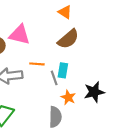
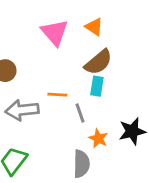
pink triangle: (20, 35) -> (55, 32), moved, turned 35
cyan rectangle: (63, 70) -> (97, 86), moved

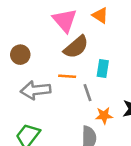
brown semicircle: (98, 62) -> (76, 47), moved
orange star: (98, 138) -> (104, 116), turned -30

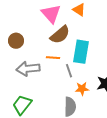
cyan rectangle: (103, 69) -> (81, 52), size x1.6

